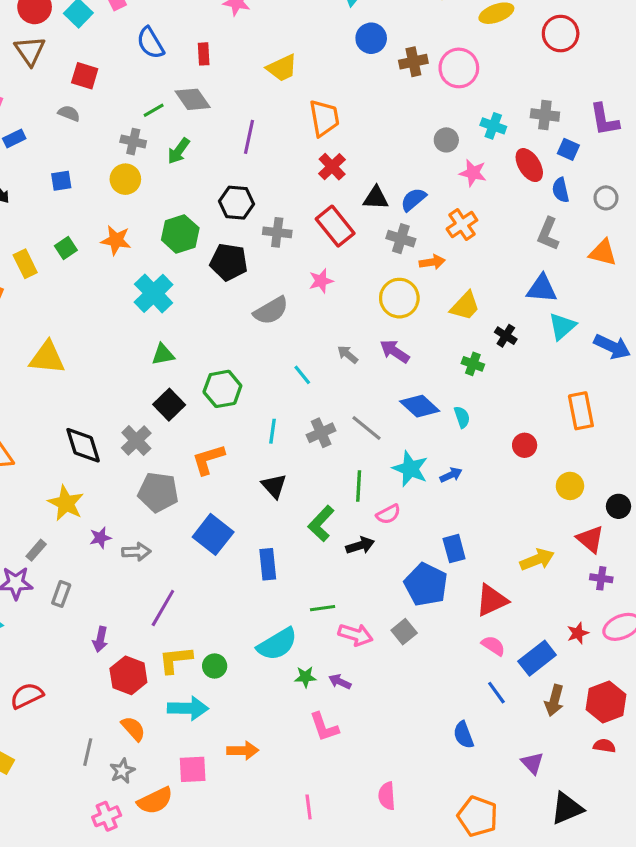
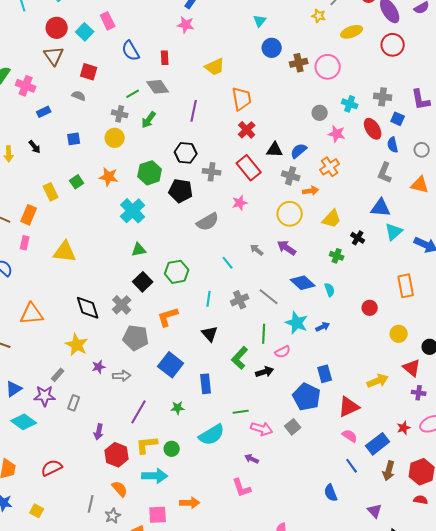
green star: (305, 677) -> (178, 408), moved

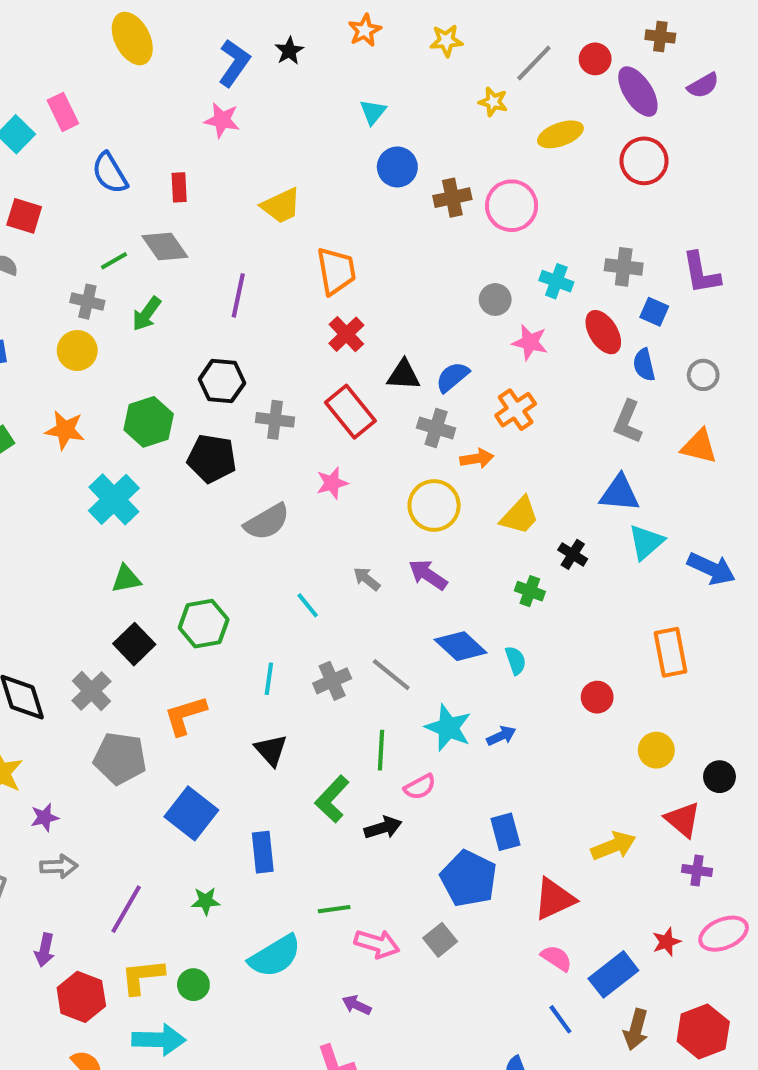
gray arrow: (122, 376) -> (59, 866), moved

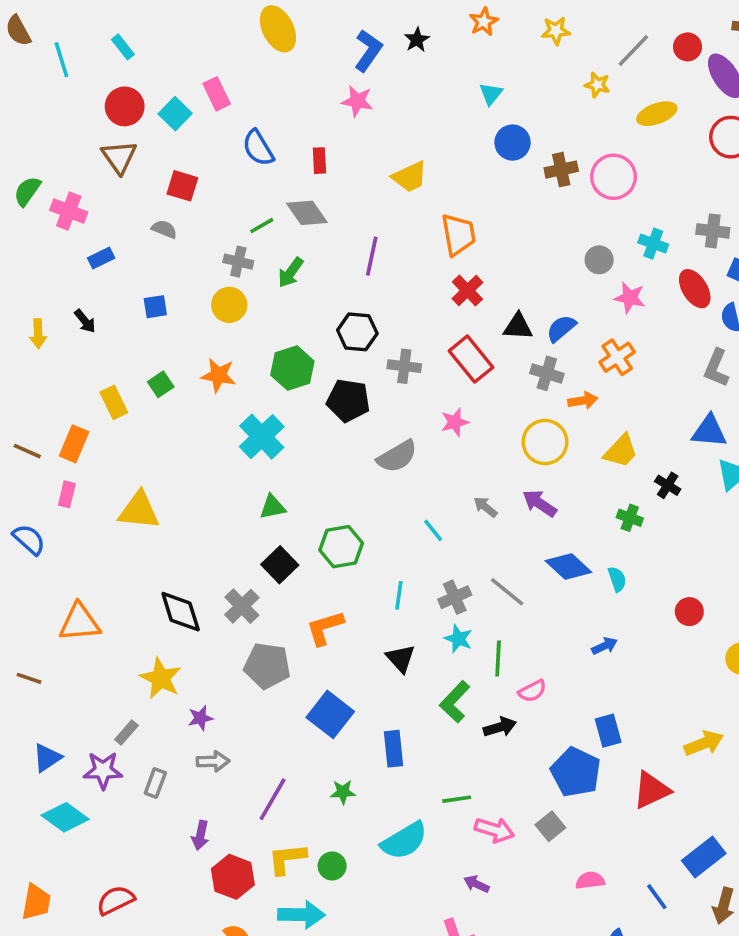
cyan star: (448, 728) -> (458, 639), moved, size x0.7
pink semicircle: (556, 958) -> (590, 880), moved, turned -40

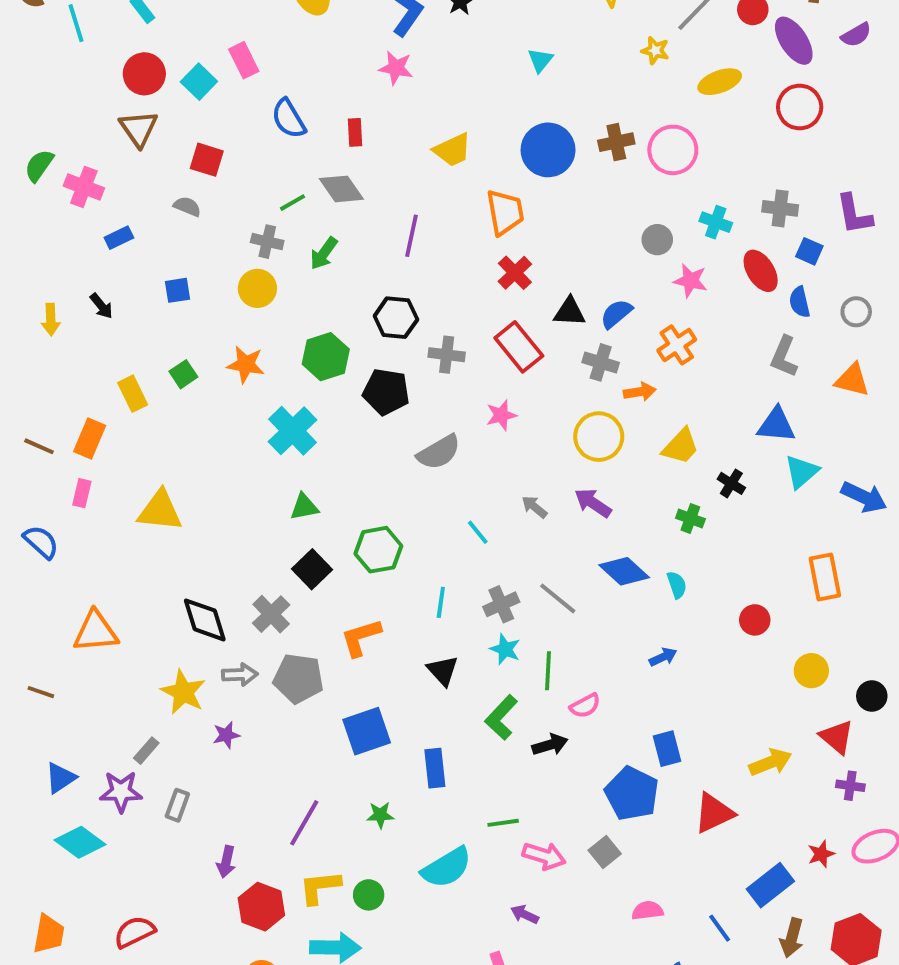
blue circle: (513, 143) -> (548, 150), moved, size x1.4
blue square: (330, 714) -> (367, 731), turned 33
gray arrow: (213, 761) -> (240, 675), moved

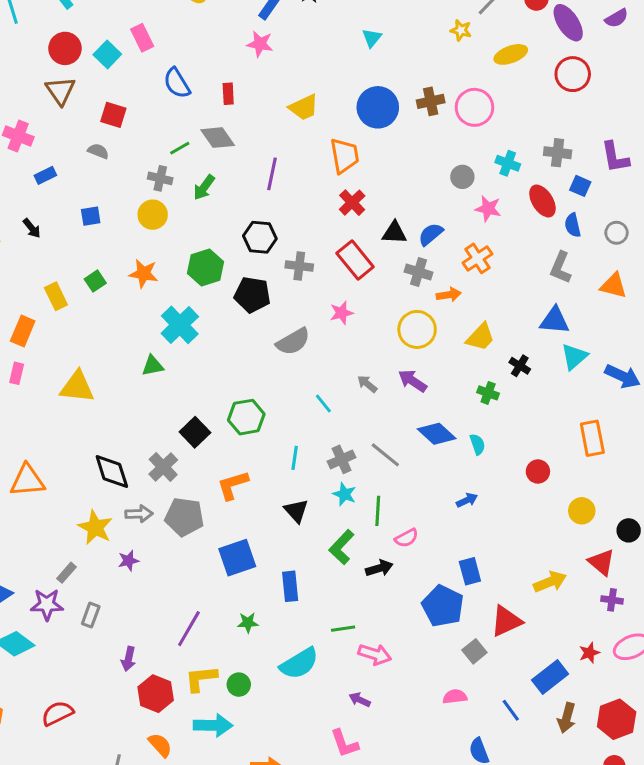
green triangle: (304, 507) -> (153, 366), moved
gray square: (605, 852) -> (474, 651), moved

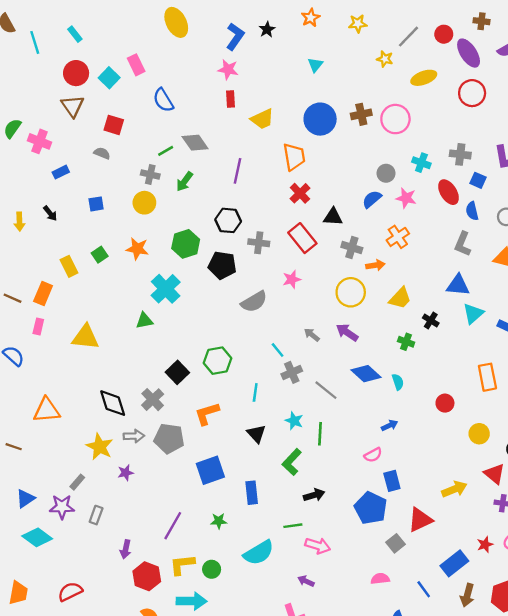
red rectangle: (228, 94) -> (230, 99), moved
blue semicircle: (431, 234) -> (372, 199), moved
gray cross: (342, 459) -> (292, 372), moved
pink semicircle: (406, 538) -> (373, 455), moved
black arrow: (379, 568) -> (314, 495), moved

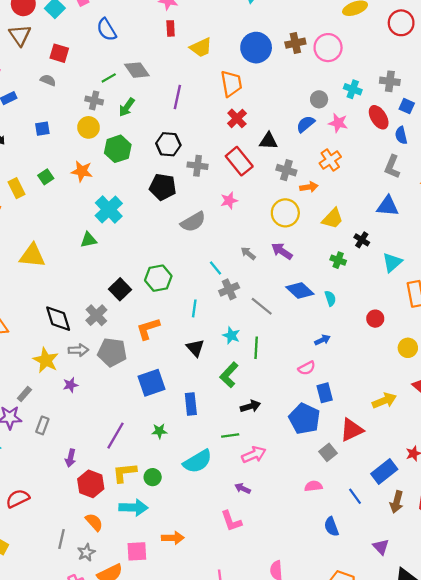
green hexagon: (186, 244) -> (118, 149), moved
cyan triangle: (473, 314) -> (392, 262), moved
pink arrow: (318, 546) -> (254, 455), turned -40

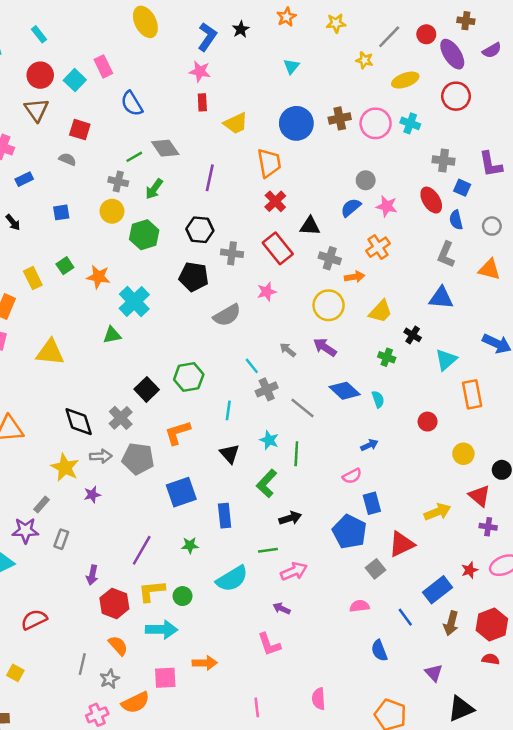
cyan cross: (353, 89) -> (410, 123), moved
orange star: (82, 171) -> (98, 277), moved

